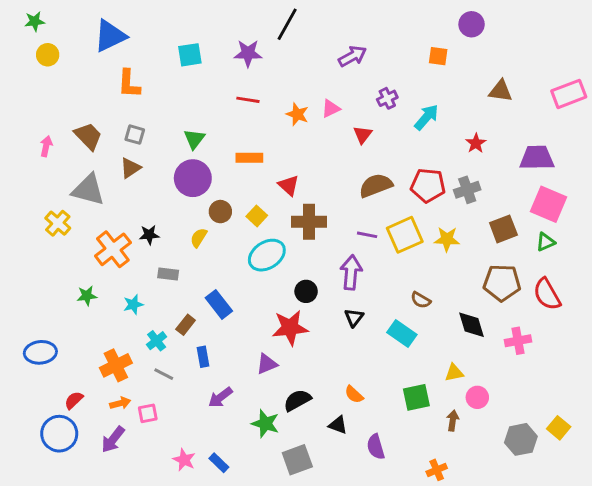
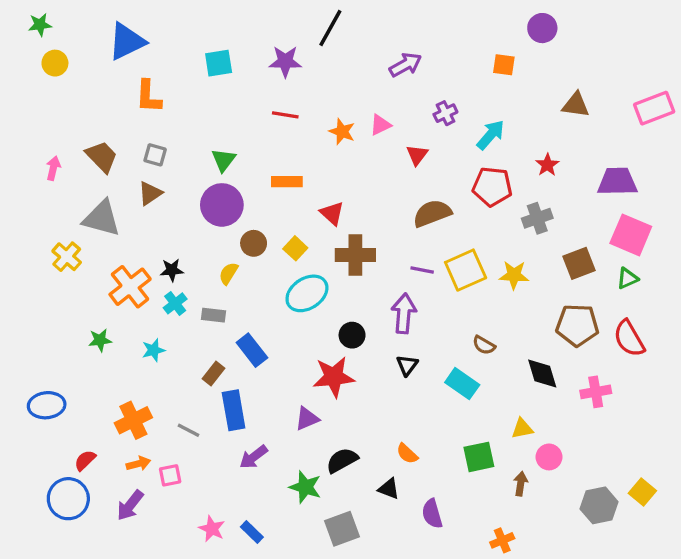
red pentagon: (428, 185) -> (492, 187), moved
gray rectangle: (168, 274) -> (214, 315), moved
cyan cross: (157, 341) -> (175, 303), moved
blue rectangle: (203, 357) -> (234, 410), size x1.6

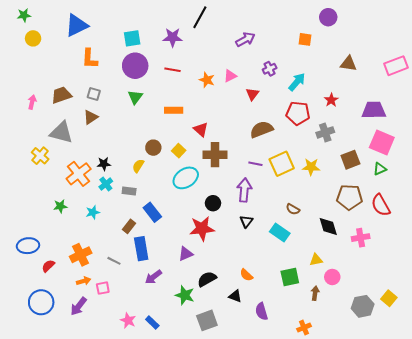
brown trapezoid: (102, 157) -> (61, 95), turned -65
purple circle: (222, 205) -> (135, 66), moved
red semicircle: (85, 460) -> (48, 266), moved

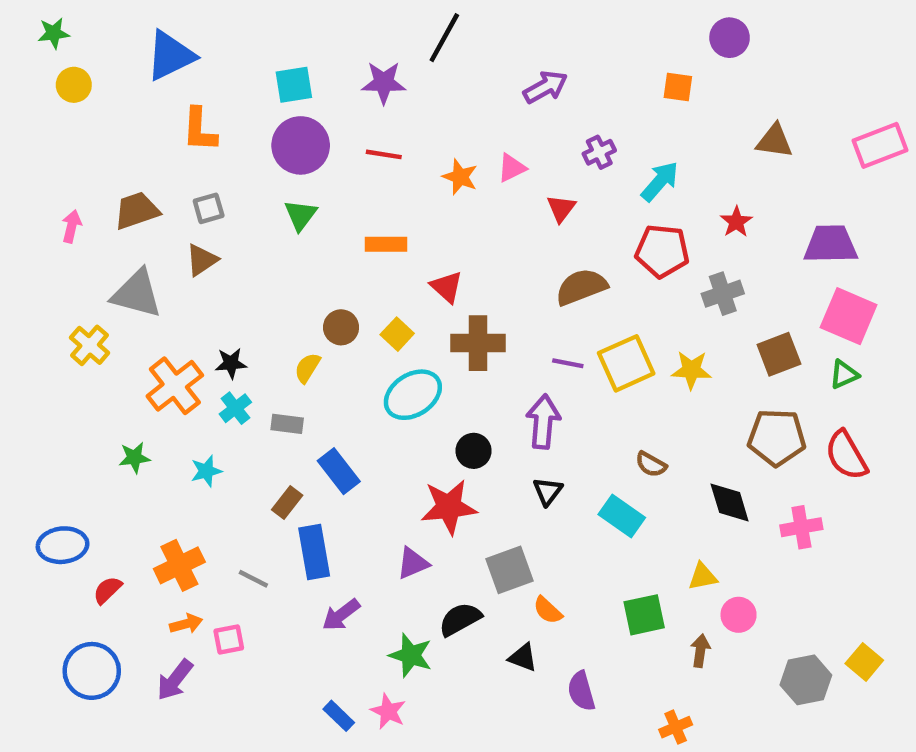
gray square: (94, 94) -> (209, 208), turned -32
pink star: (128, 320) -> (388, 711), moved
gray square: (207, 320) -> (509, 570), moved

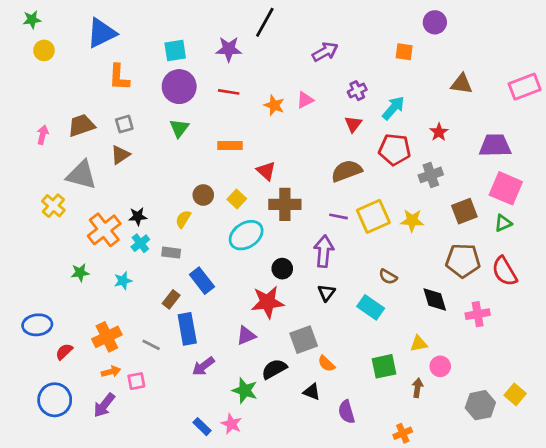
red triangle: (561, 208) -> (353, 124), moved

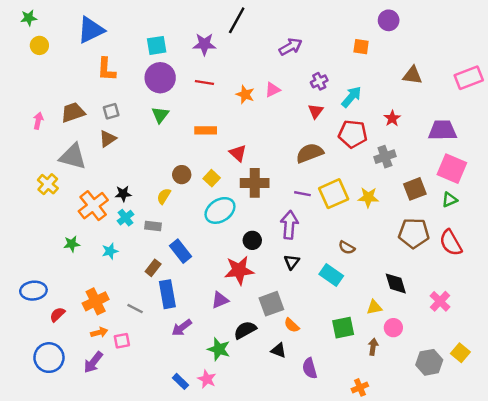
black diamond: (435, 299) -> (396, 283), moved
pink cross: (478, 314) -> (440, 301), moved, turned -36

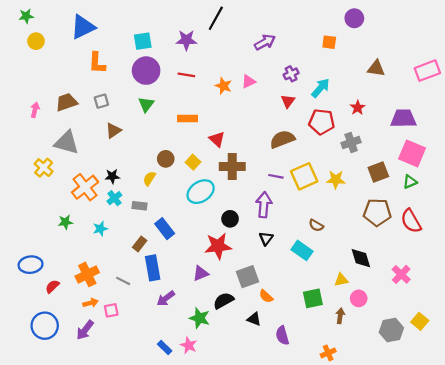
brown triangle: (108, 139) -> (113, 131), moved

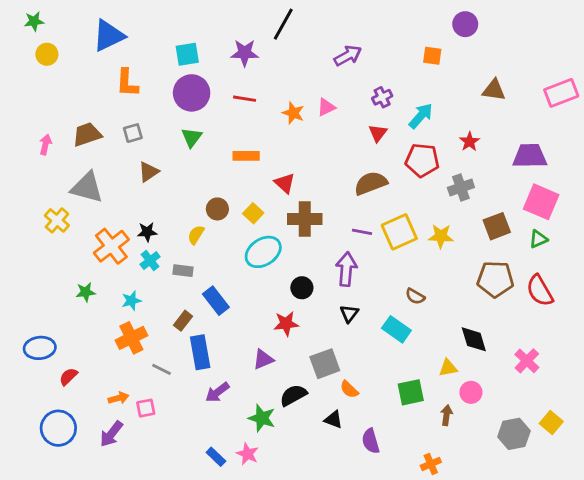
red star: (218, 246) -> (286, 324), size x0.7
orange cross: (87, 274) -> (131, 338), moved

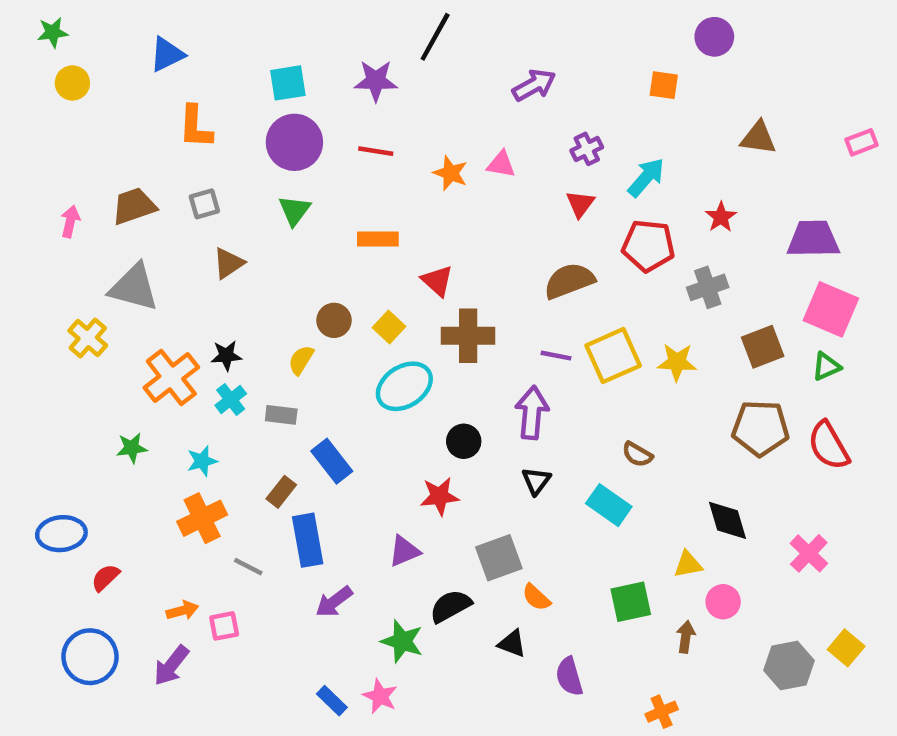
blue triangle: (108, 36) -> (167, 54), size x0.7
pink rectangle: (561, 93) -> (862, 142), size x0.6
pink triangle: (326, 107) -> (501, 164), turned 36

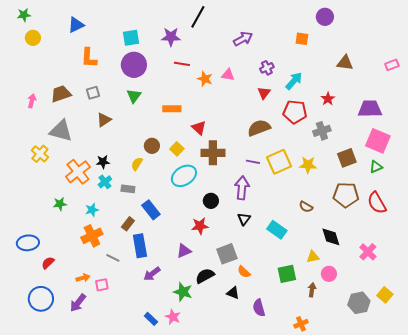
red line: (376, 151) -> (182, 64), moved
brown semicircle: (637, 454) -> (306, 207), moved

